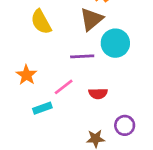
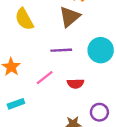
cyan circle: (115, 43) -> (101, 50), moved
cyan rectangle: (42, 108) -> (16, 104), moved

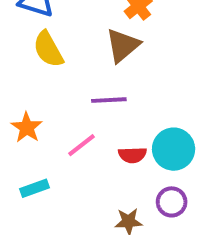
cyan circle: (101, 50) -> (174, 149), moved

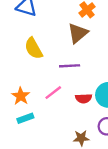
yellow semicircle: (48, 49) -> (33, 48), moved
orange star: (27, 128) -> (21, 96), moved

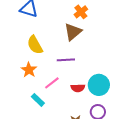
orange star: (21, 96) -> (29, 70), moved
cyan rectangle: (25, 118) -> (38, 100), moved, turned 64

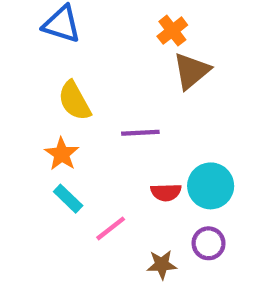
brown triangle: (73, 32) -> (191, 71), moved
pink line: (52, 83) -> (111, 228), moved
cyan rectangle: (38, 100) -> (68, 199), moved

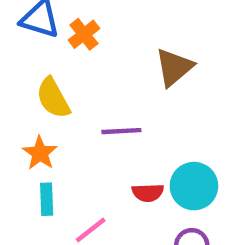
orange cross: (172, 31) -> (84, 34), moved
cyan rectangle: (68, 199) -> (47, 199), turned 44

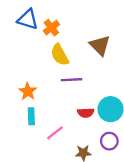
brown triangle: (174, 67) -> (100, 45), turned -35
yellow semicircle: (53, 98) -> (60, 55), moved

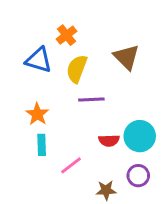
blue triangle: (28, 19) -> (39, 60), moved
yellow semicircle: (60, 55) -> (77, 69), turned 50

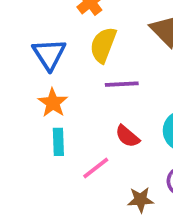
blue triangle: (39, 60) -> (49, 54), moved, turned 40
red semicircle: (109, 140) -> (127, 136), moved, turned 42

